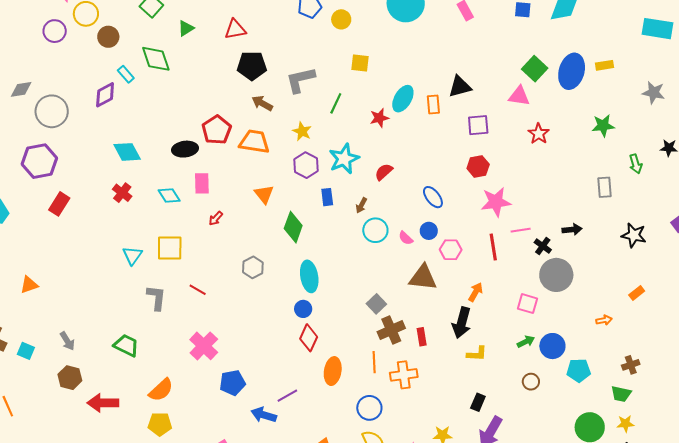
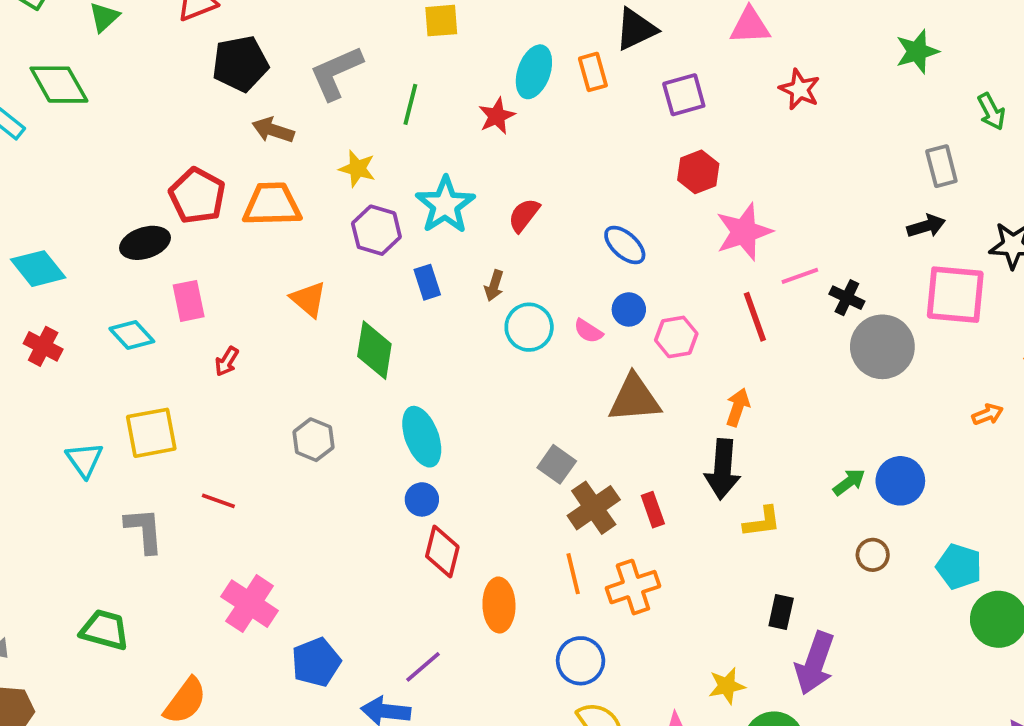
black arrow: (572, 230) -> (926, 226), moved
pink square: (528, 304) -> (955, 295), moved, size x1.6
cyan pentagon: (579, 370) -> (959, 567), moved, turned 30

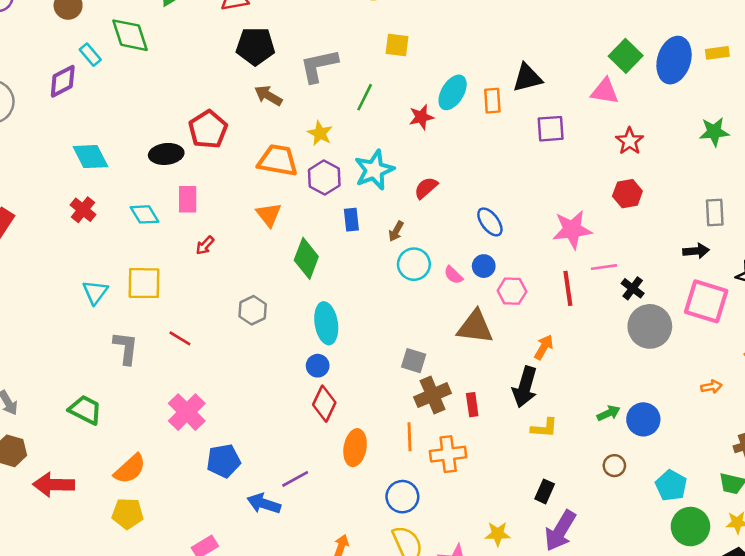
red hexagon: (698, 172) -> (627, 194), moved
orange trapezoid: (272, 204) -> (278, 160), moved
gray square: (557, 464) -> (414, 361), turned -30

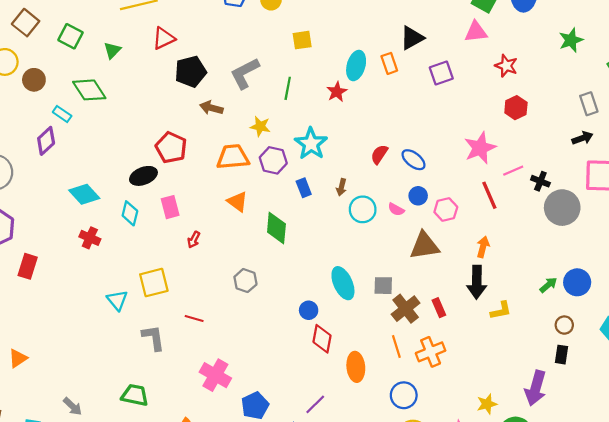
red semicircle: (426, 188) -> (379, 154), moved
cyan diamond: (144, 214) -> (130, 213), moved, turned 60
cyan ellipse: (326, 323) -> (343, 283), moved
black rectangle: (545, 491) -> (562, 355), moved

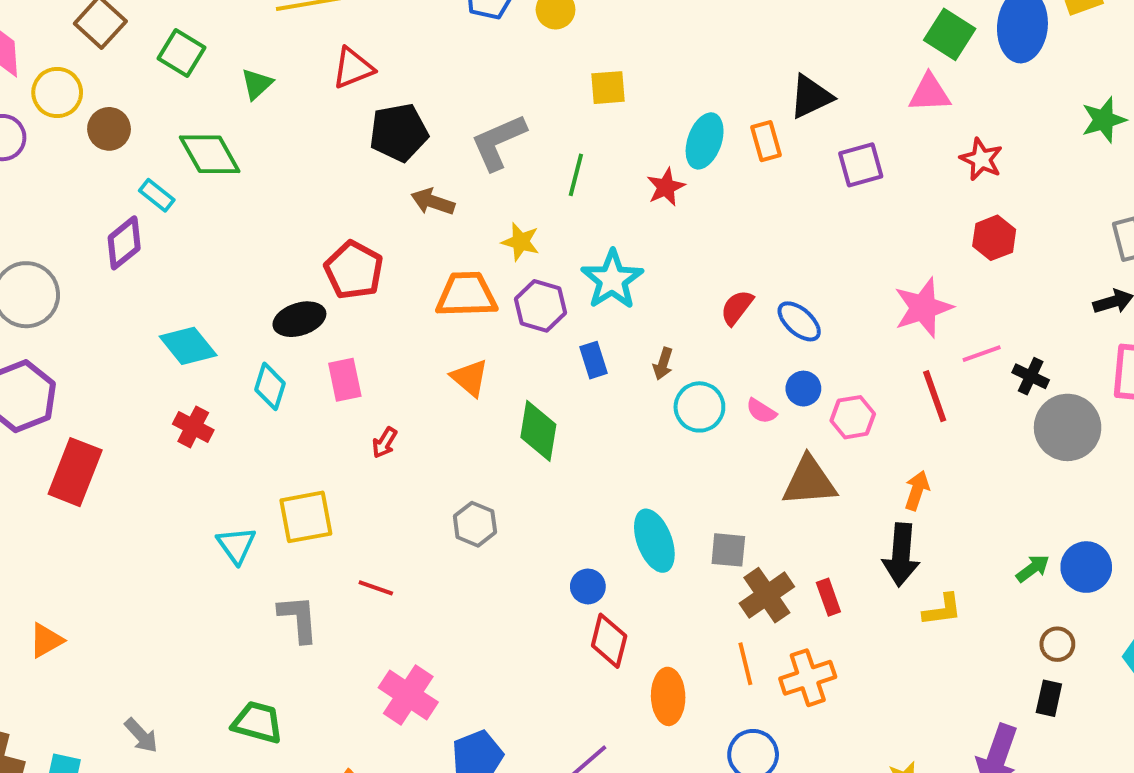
red rectangle: (28, 266) -> (75, 472), size x1.4

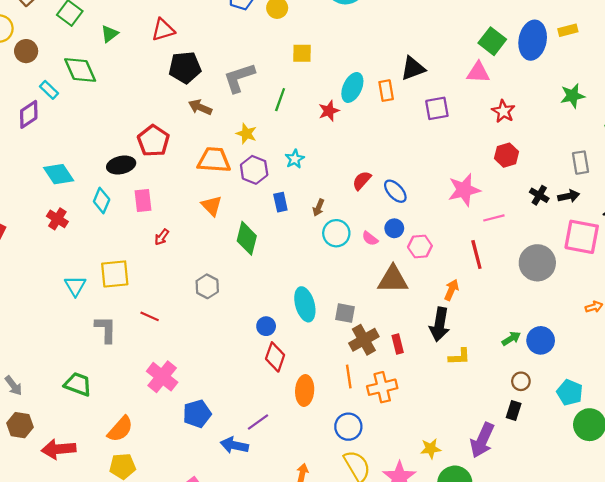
cyan star: (612, 280) -> (295, 159), size x0.6
black cross: (1031, 376) -> (539, 195), moved
red line: (935, 396) -> (476, 255), moved

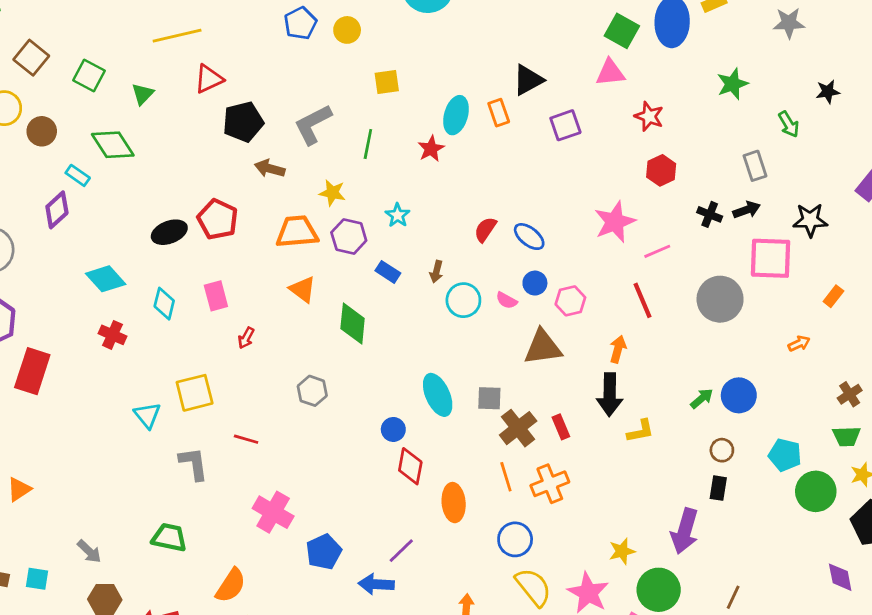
black ellipse: (121, 165) -> (169, 232), moved
blue rectangle: (280, 202) -> (388, 272), turned -36

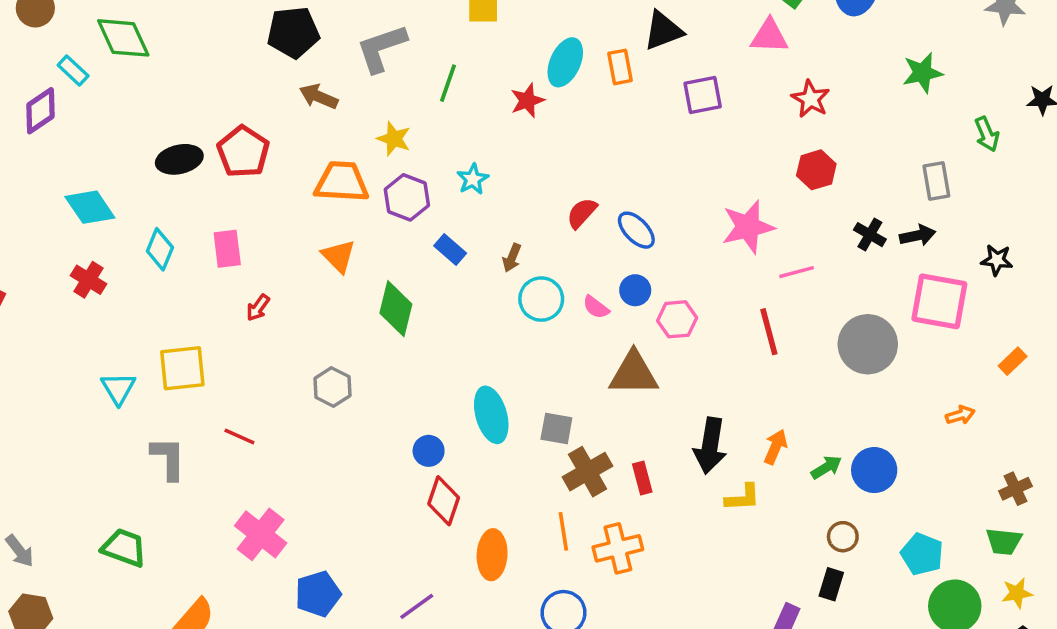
black star: (810, 220) -> (997, 260), size x0.7
orange arrow: (618, 349) -> (776, 447), moved

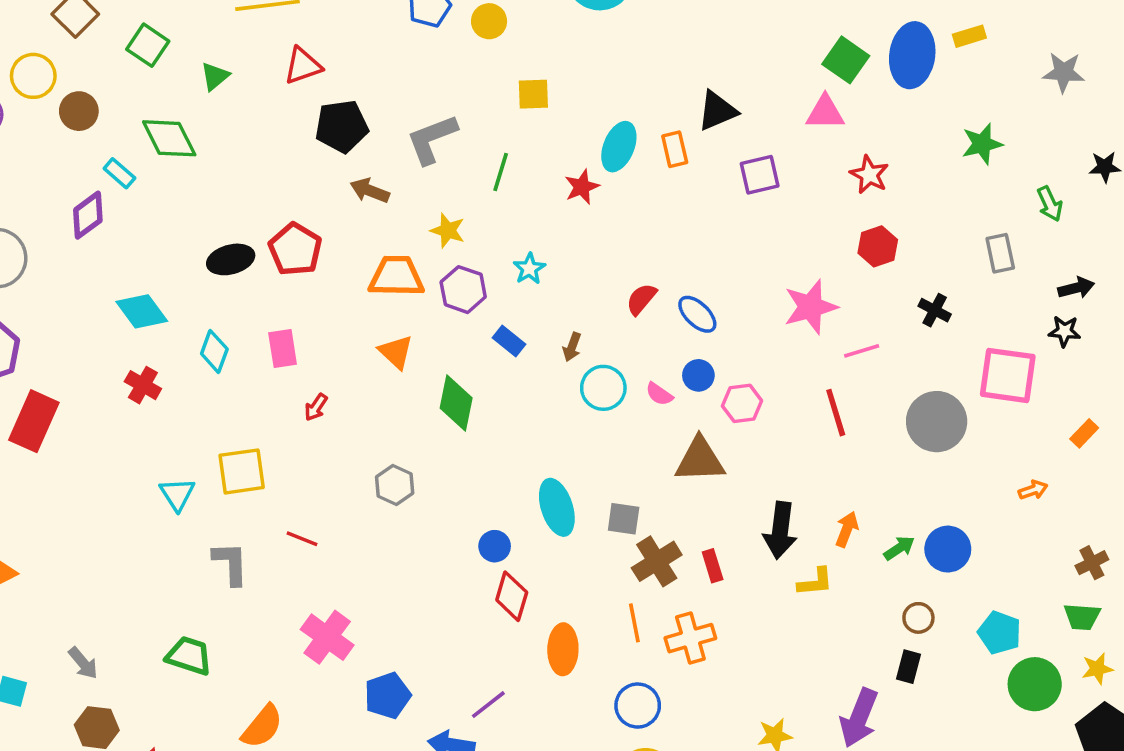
black arrow: (918, 235) -> (1076, 288), moved

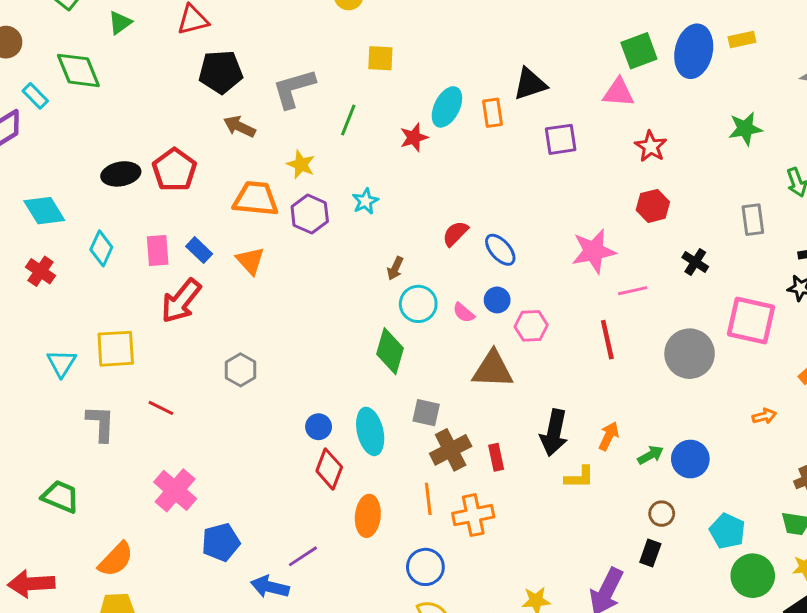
green square: (846, 60) -> (639, 51), turned 30
blue rectangle: (509, 341) -> (199, 250), moved
green diamond: (456, 403) -> (390, 351), moved
red arrow: (316, 407) -> (181, 301), size x2.0
cyan ellipse: (557, 507) -> (370, 431), moved

